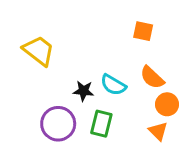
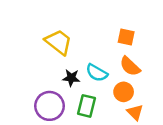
orange square: (143, 31) -> (126, 37), moved
yellow trapezoid: (39, 51) -> (58, 42), moved
orange circle: (167, 104) -> (124, 92), moved

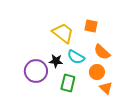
orange square: (126, 37) -> (91, 26), moved
yellow trapezoid: (58, 42) -> (63, 33), moved
purple circle: (50, 106) -> (36, 71), moved

